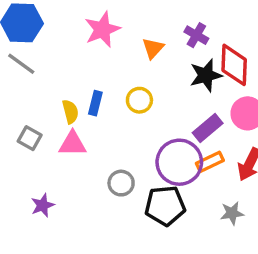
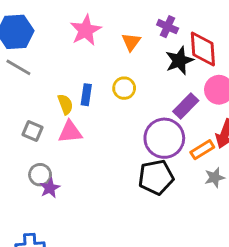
orange rectangle: (210, 162) -> (202, 150), moved
gray circle: (121, 183) -> (40, 175), moved

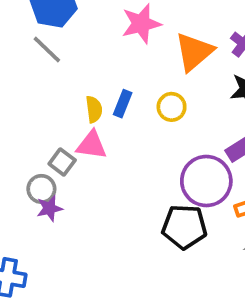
orange triangle: (131, 42) -> (194, 52), size x1.6
gray square: (32, 131) -> (62, 162), moved

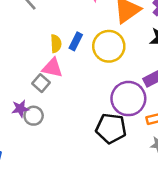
yellow circle: (172, 107) -> (109, 46), size x1.6
gray square: (62, 162) -> (41, 83), moved
gray circle: (41, 189) -> (34, 116), moved

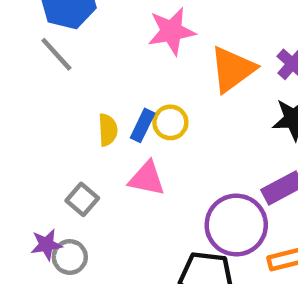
yellow circle: (109, 46) -> (170, 122), moved, size x0.6
pink triangle: (52, 68) -> (147, 179), moved

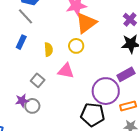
orange triangle: (232, 69) -> (86, 23), moved
blue rectangle: (143, 125) -> (21, 42), moved

